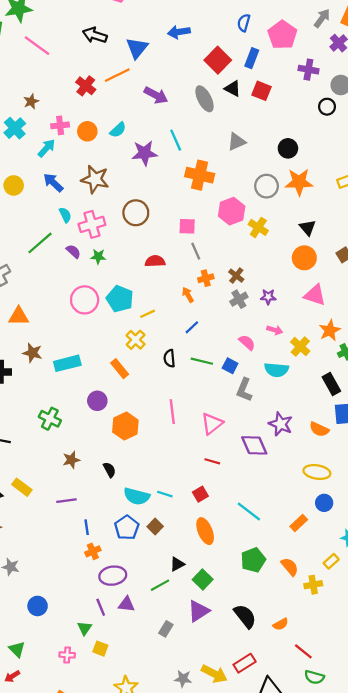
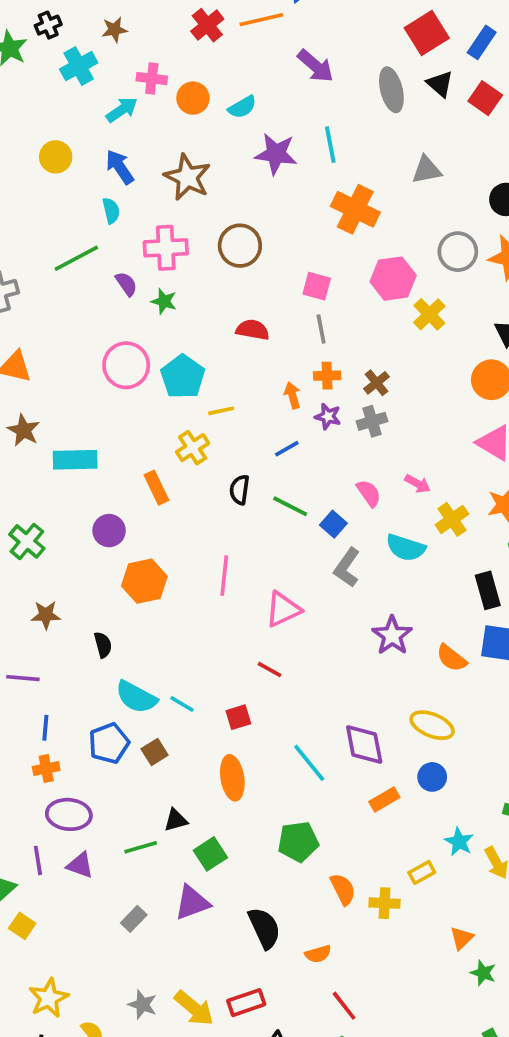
cyan semicircle: (65, 215) -> (111, 211), moved
purple star: (268, 297) -> (328, 416), moved
purple diamond: (254, 445) -> (364, 744), moved
orange semicircle: (290, 567) -> (343, 889), moved

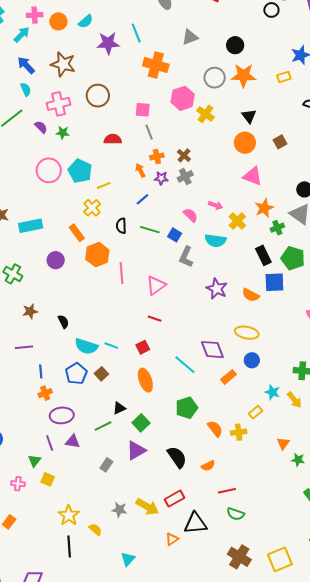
orange hexagon: (144, 581) -> (97, 255), moved
red line: (344, 1006) -> (227, 491), turned -54

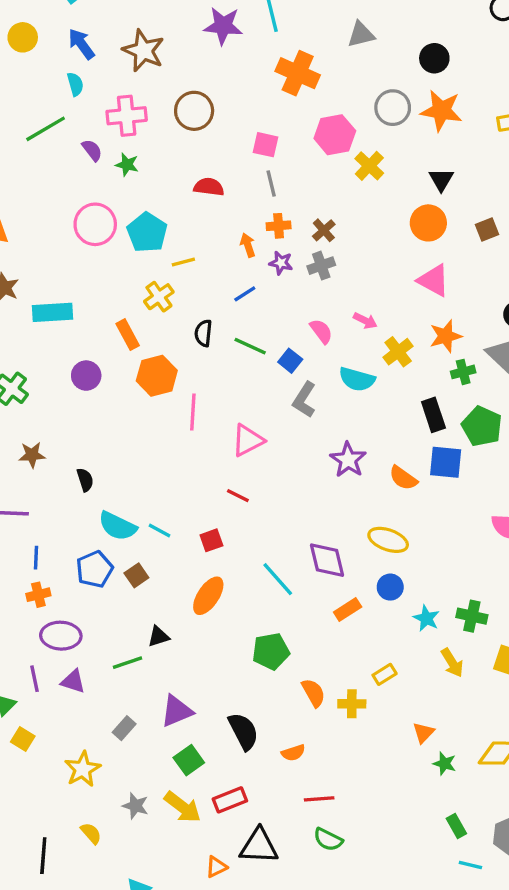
orange ellipse: (145, 380) -> (208, 596), turned 45
cyan star: (272, 392) -> (426, 618), moved
green square: (141, 423) -> (189, 760), moved
yellow star: (69, 515) -> (83, 769), moved

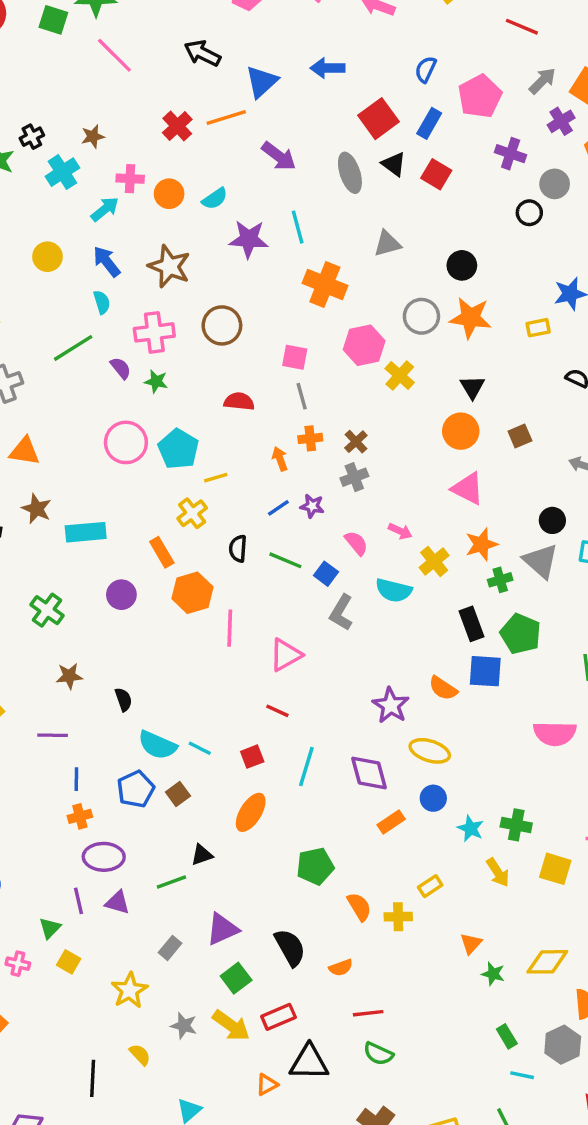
purple star: (281, 263) -> (312, 506), moved
purple star: (348, 460) -> (391, 705), moved
cyan line: (278, 579) -> (306, 767), moved, turned 60

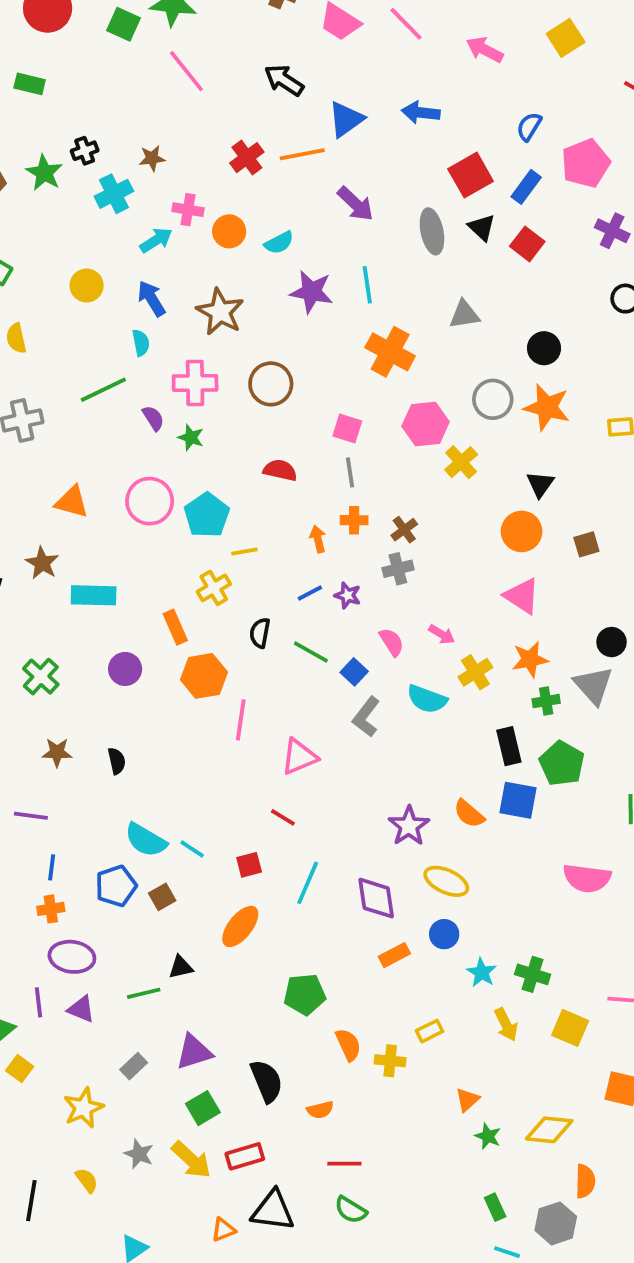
orange triangle: (25, 451) -> (72, 502), moved
black semicircle: (123, 700) -> (117, 761), moved

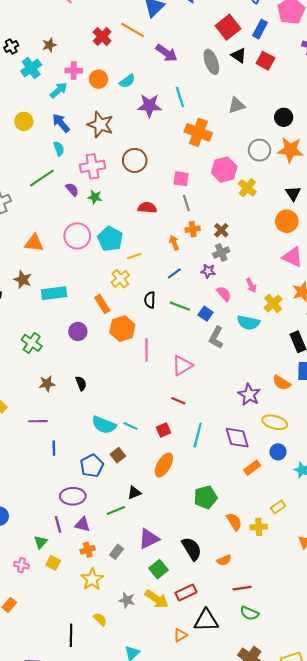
orange line: (302, 154) -> (133, 30), turned 50
purple star: (348, 595) -> (208, 271), moved
pink arrow: (442, 634) -> (251, 285), turned 40
blue pentagon: (116, 886) -> (92, 466), moved
orange cross: (51, 909) -> (88, 550), moved

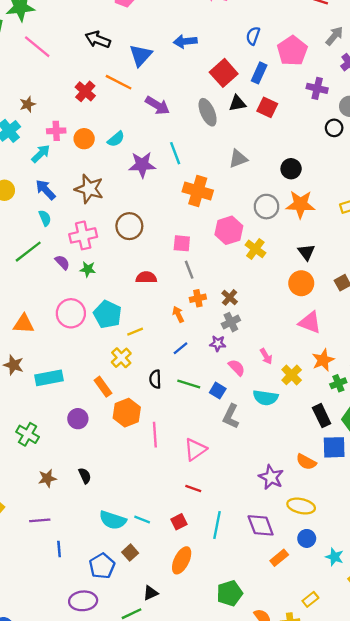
black triangle: (239, 55) -> (237, 103), turned -42

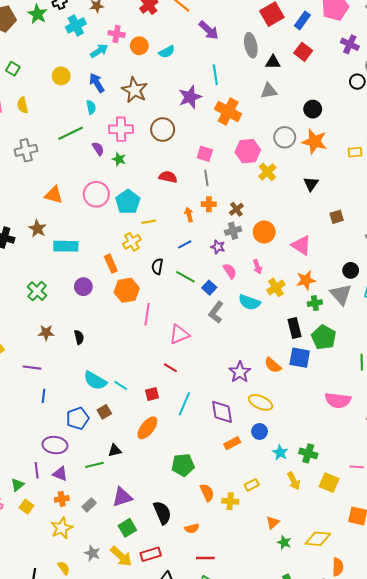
black triangle: (237, 103) -> (273, 62), moved
purple star: (142, 165) -> (190, 97), moved, turned -30
orange circle: (301, 283) -> (264, 232), moved

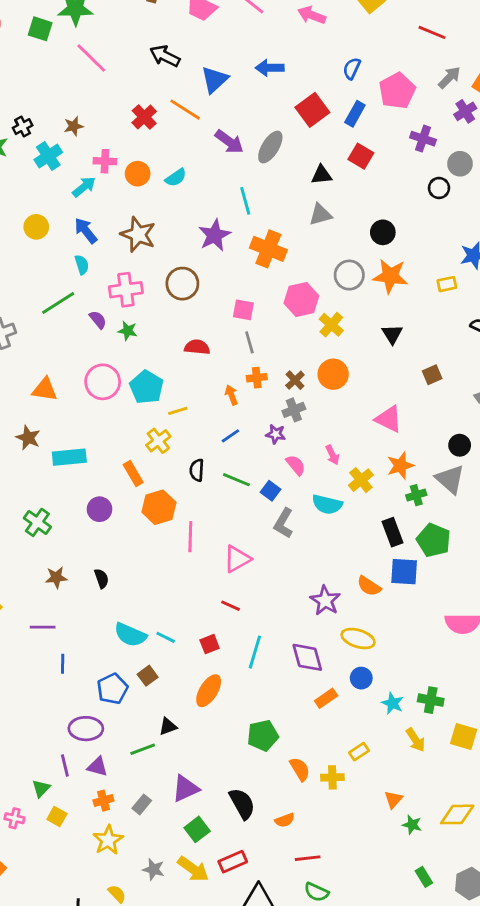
gray ellipse: (251, 45) -> (270, 147), moved, turned 50
orange circle: (264, 232) -> (333, 374), moved

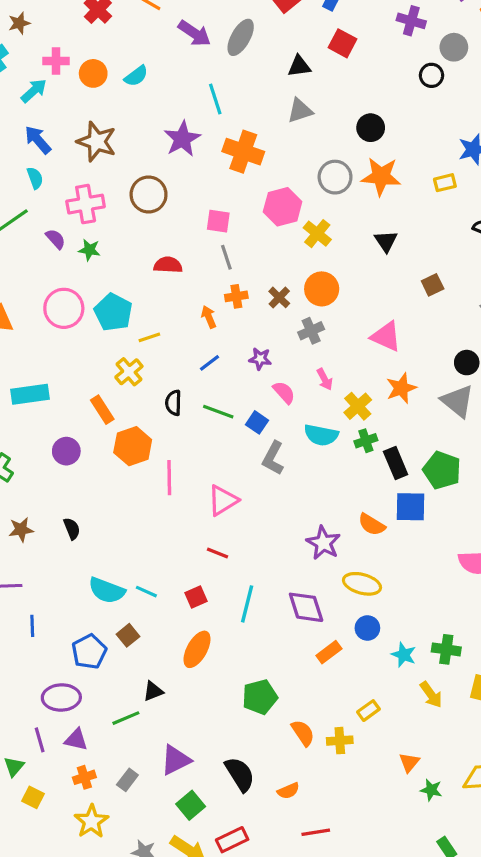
gray cross: (294, 410) -> (311, 331), moved
green cross: (416, 495) -> (366, 441), moved

